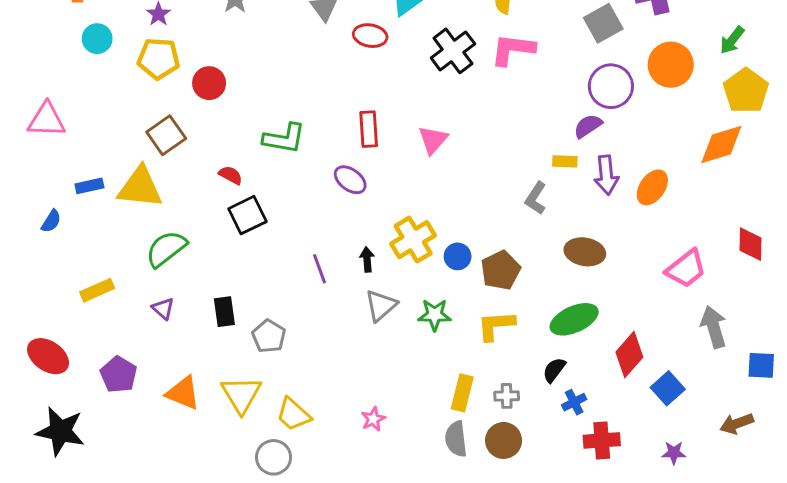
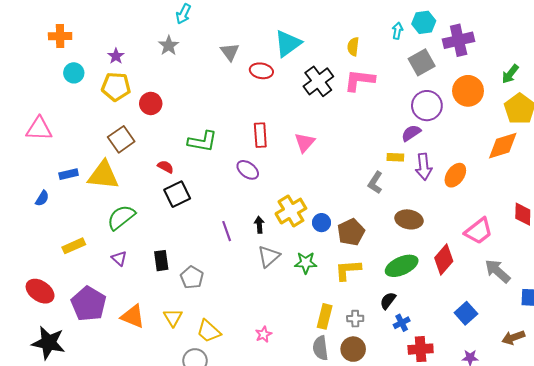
gray arrow: (714, 327) -> (498, 271), turned -32
red diamond: (629, 355) -> (444, 259), moved
purple pentagon: (119, 375) -> (89, 304), size x1.4
yellow triangle: (241, 394) -> (173, 317), size x0.7

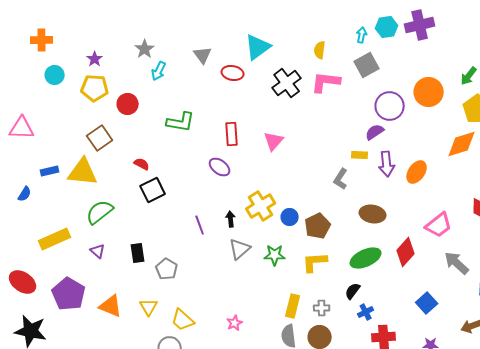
cyan arrow: (183, 14) -> (159, 71), moved
purple cross: (459, 40) -> (420, 25), moved
gray square: (422, 62) -> (367, 65), moved
green L-shape: (202, 141) -> (181, 122), moved
yellow rectangle: (74, 246) -> (55, 239), size x1.4

